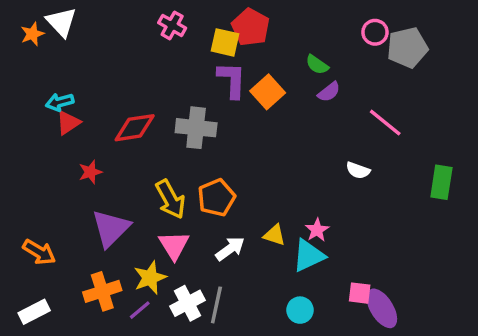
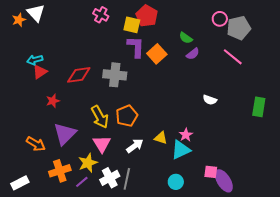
pink line: (385, 123) -> (233, 57), moved
orange arrow: (39, 252) -> (36, 144), moved

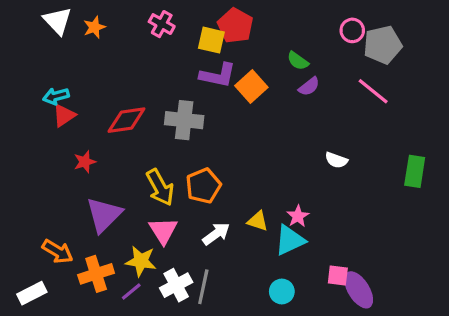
orange star: (19, 20) -> (94, 27), moved
purple L-shape: (136, 47) -> (218, 75), turned 100
orange arrow: (36, 144) -> (58, 251), moved
yellow star: (88, 163) -> (141, 261), turned 30

